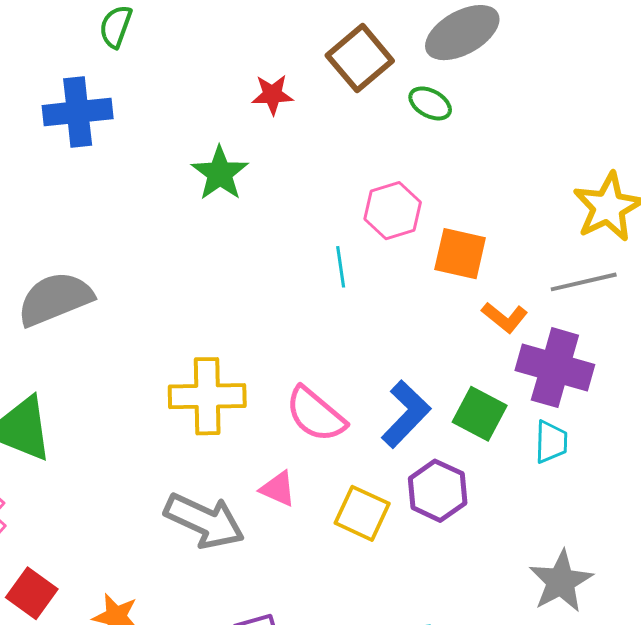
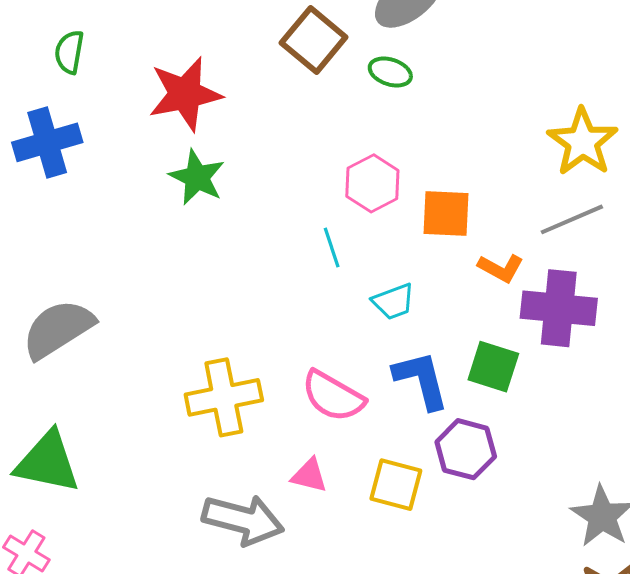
red star: (272, 95) -> (185, 94), moved, size x1.8
blue L-shape: (406, 414) -> (421, 380), turned -48
cyan trapezoid: (551, 442) -> (393, 302), moved, turned 78

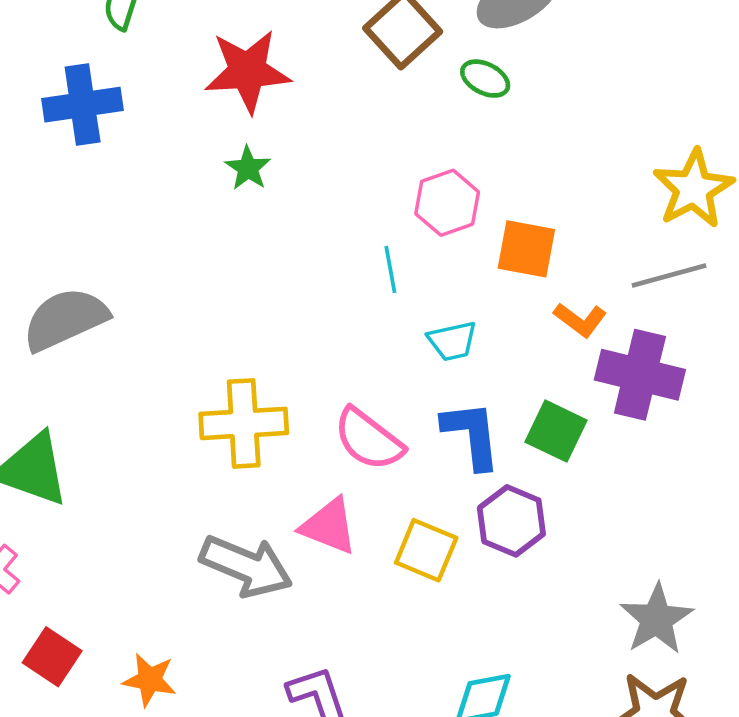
green star: (197, 177) -> (248, 168), size x0.7
pink triangle: (309, 475) -> (329, 526), size x1.4

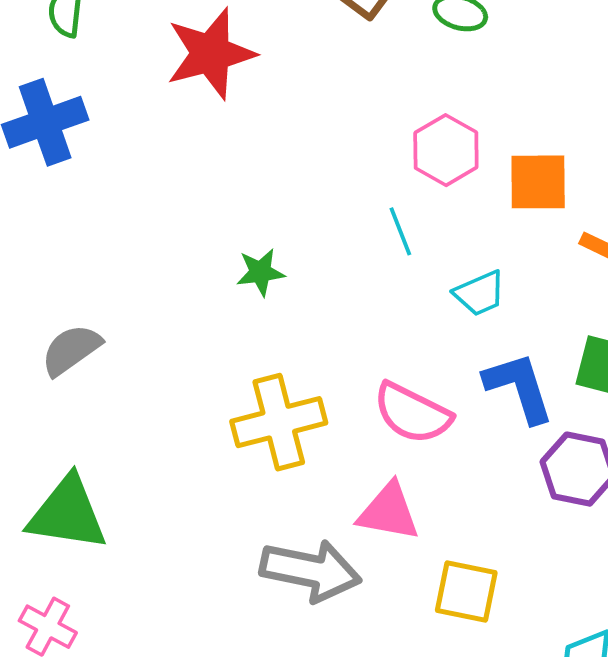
green star: (248, 168) -> (260, 272), moved, turned -30
gray semicircle: (65, 319) -> (71, 350), size x0.7
yellow square: (426, 550) -> (466, 591), moved

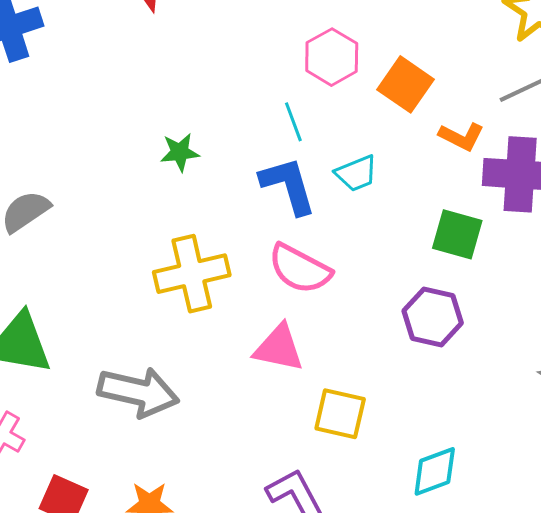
orange square: (538, 182) -> (405, 84), turned 34
blue L-shape: (519, 387) -> (288, 185), moved
gray arrow: (311, 571) -> (138, 392), moved

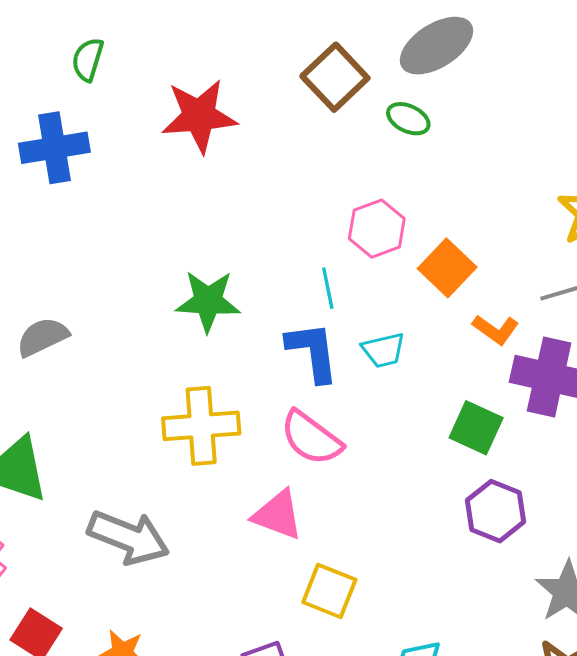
green star: (180, 152) -> (208, 301), size x1.6
purple hexagon: (433, 317) -> (495, 511), moved

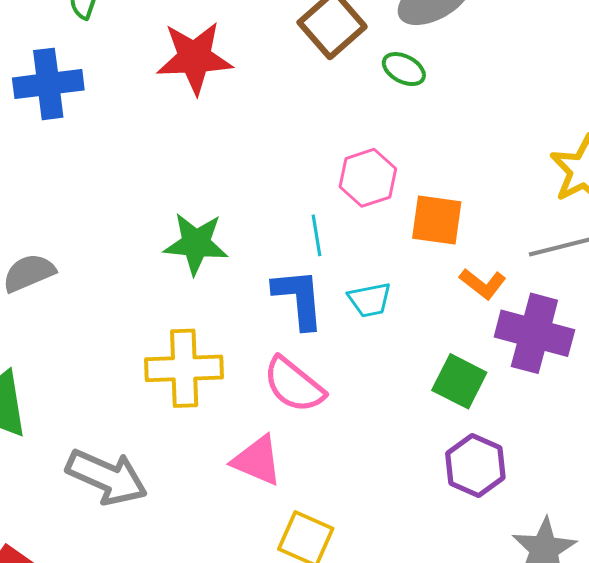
orange square: (447, 268) -> (437, 220), turned -38

